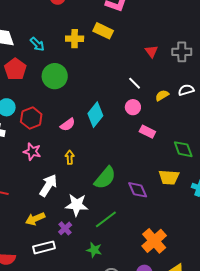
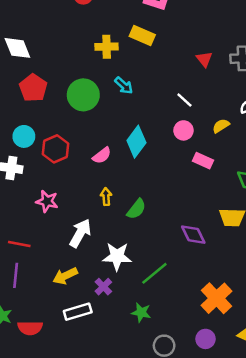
cyan arrow: (37, 44) -> (124, 85), moved
yellow semicircle: (162, 95) -> (221, 126), moved
pink star: (32, 152) -> (47, 201), moved
green semicircle: (105, 178) -> (136, 209), moved, size x0.7

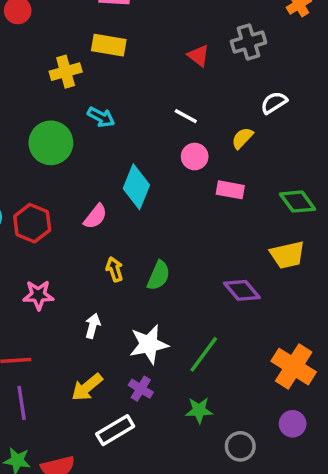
white arrow: (80, 233) -> (93, 326), size x0.6

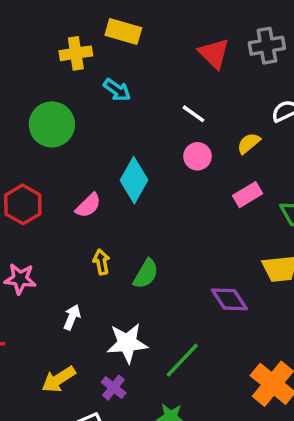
red triangle: (198, 56) -> (214, 53), size x1.4
cyan arrow: (101, 117) -> (117, 90), moved
pink rectangle: (230, 190) -> (248, 195), moved, turned -48

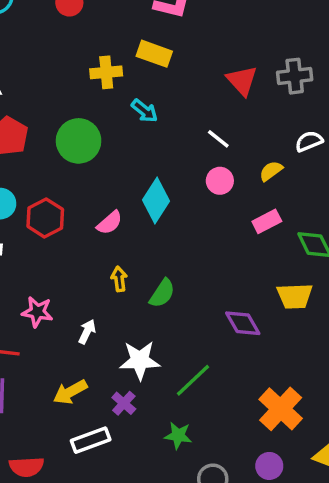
pink star: (20, 279) -> (37, 312), moved

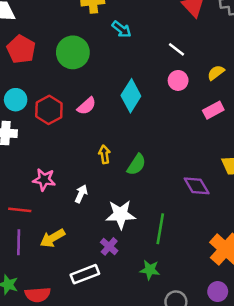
pink semicircle: (110, 223) -> (87, 106), moved
green line: (193, 380) -> (160, 229), turned -36
yellow arrow: (70, 392) -> (52, 238), moved

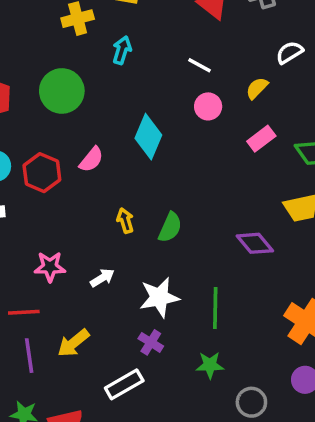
cyan arrow: (122, 29) -> (122, 50), turned -102
white arrow: (81, 194) -> (102, 278), turned 42

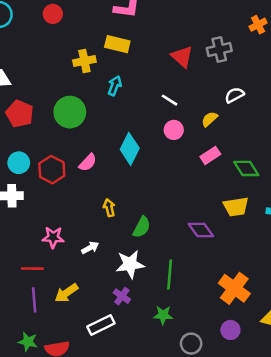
green semicircle: (170, 227) -> (142, 227), moved

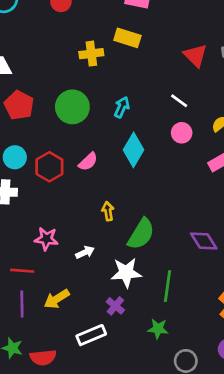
cyan arrow: (115, 86) -> (122, 107), moved
green semicircle: (142, 227) -> (141, 234), size x1.4

